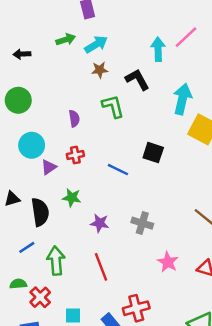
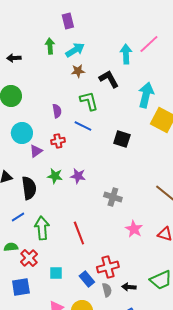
green arrow: (66, 39) -> (50, 46), turned -77
blue line: (118, 170) -> (83, 126), moved
purple star: (100, 223) -> (78, 176), moved

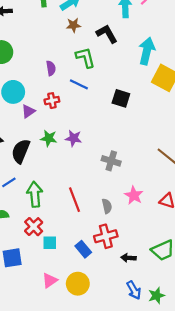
black semicircle: (29, 188) -> (21, 151), turned -150
red cross: (29, 258) -> (34, 227), moved
gray semicircle: (107, 290) -> (107, 206), moved

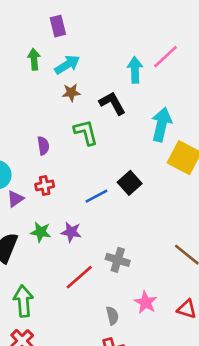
blue line: (79, 84) -> (96, 196), moved, turned -54
black square: (121, 98) -> (130, 183), turned 30
red line: (75, 200) -> (79, 277), moved, turned 70

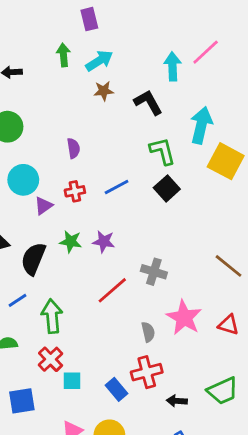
green L-shape: (86, 132) -> (162, 151), moved
blue line: (96, 196) -> (117, 187), moved
pink star: (146, 302) -> (184, 318), size x1.4

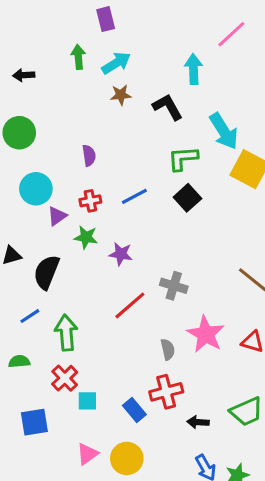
pink line: (206, 52) -> (231, 34), moved
cyan arrow: (201, 125) -> (224, 131), turned 135
green L-shape: (162, 151) -> (183, 158), turned -80
green star: (71, 242) -> (86, 237), moved

